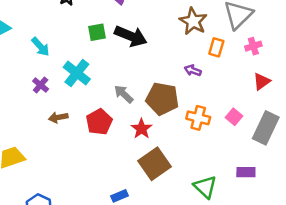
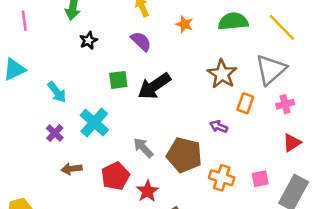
black arrow: (131, 36) -> (154, 86), turned 120
pink square: (234, 117) -> (260, 179), turned 35
red star: (141, 129) -> (147, 191), moved

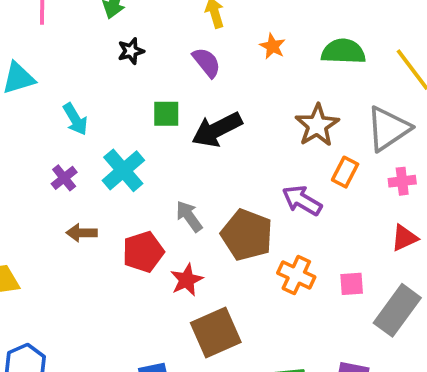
purple arrow: (219, 127) -> (302, 200), size x1.5

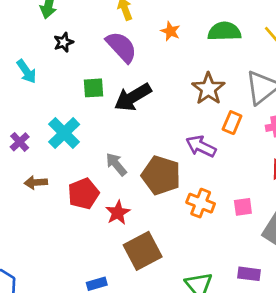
purple semicircle: (207, 62) -> (121, 47), size x1.4
cyan arrow: (75, 119) -> (26, 71), moved

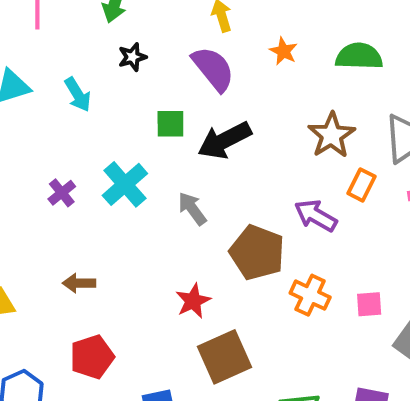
gray arrow: (116, 164) -> (192, 209), moved
brown arrow: (36, 183) -> (79, 283), moved
red pentagon: (83, 194) -> (92, 357), moved

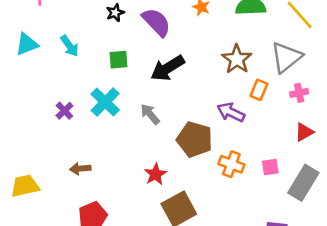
black star: (132, 57) -> (115, 13), moved
green square: (170, 124) -> (118, 60), moved

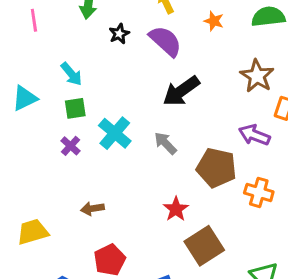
cyan triangle: (27, 44) -> (25, 98), moved
green square: (118, 60) -> (75, 108), moved

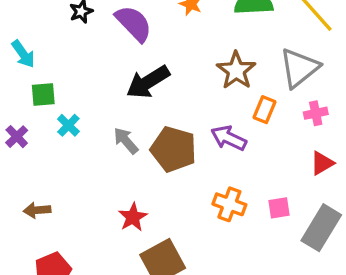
green square: (75, 108) -> (43, 94), moved
cyan cross: (115, 133) -> (68, 125), size x0.6
brown pentagon: (216, 168) -> (174, 149), moved

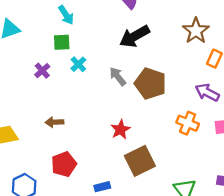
cyan arrow: (23, 54) -> (66, 15), moved
purple arrow: (229, 138) -> (207, 92), moved

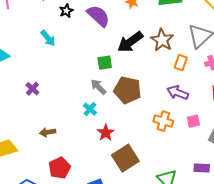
black arrow: (135, 36) -> (130, 42), moved
green square: (62, 42) -> (105, 63), moved
cyan cross: (78, 64) -> (90, 109), moved

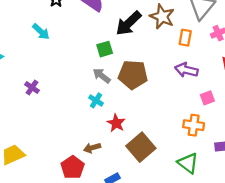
orange cross: (163, 121) -> (194, 125), moved
brown arrow: (48, 132) -> (92, 148), moved

